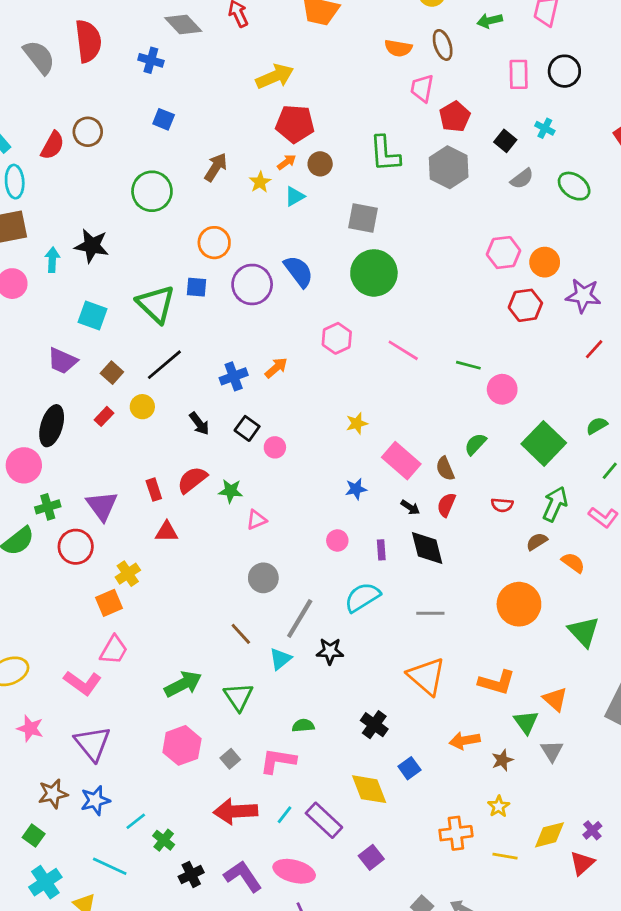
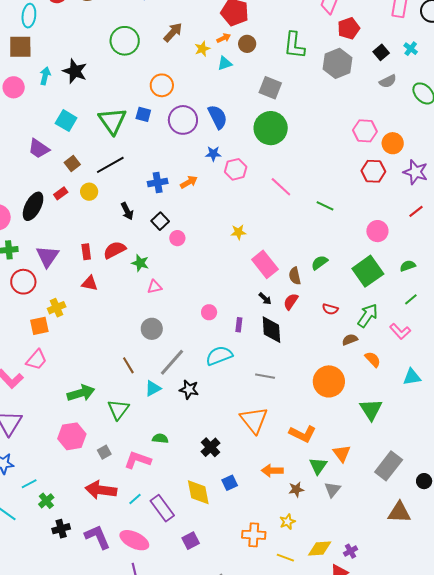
pink circle: (502, 389) -> (377, 231), moved
black ellipse: (52, 426) -> (33, 206), moved
blue star: (356, 489) -> (213, 154), moved

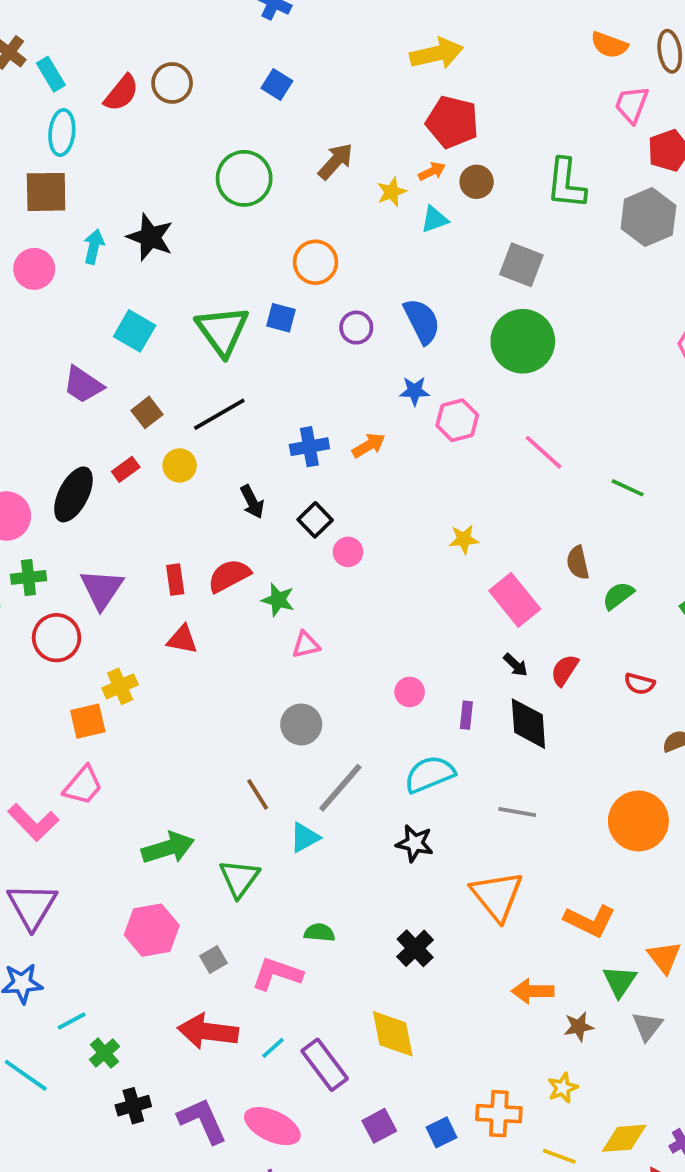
purple circle: (183, 120) -> (356, 328), size x0.6
brown semicircle: (295, 276) -> (578, 563), moved
black star: (189, 389) -> (415, 843), moved
blue square: (230, 483) -> (442, 1132), moved

